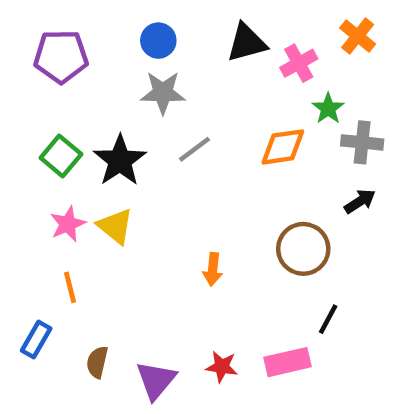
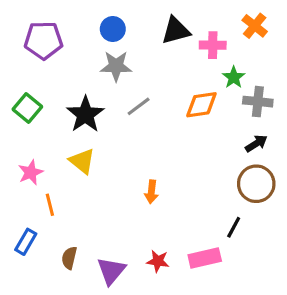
pink cross: (299, 63) -> (213, 45), turned 30
green square: (61, 156) -> (27, 108), moved
pink star: (68, 224) -> (31, 172), moved
brown circle: (303, 249) -> (256, 184), moved

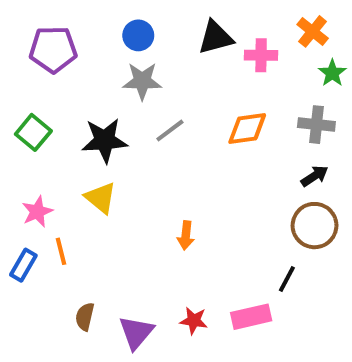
green star: (234, 77) -> (332, 73), moved
black star: (85, 114) -> (105, 140), turned 30
blue rectangle: (26, 242) -> (23, 265), moved

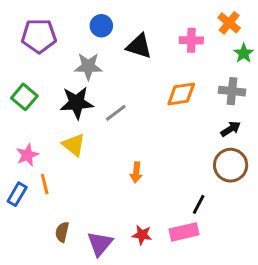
black triangle: (215, 37) -> (139, 46), moved, turned 32
gray star: (142, 81) -> (88, 66), moved
gray line: (170, 130) -> (116, 113), moved
black line: (287, 279) -> (199, 204), moved

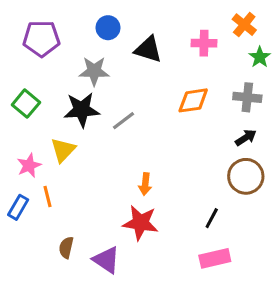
yellow triangle: (74, 145) -> (63, 150), moved, turned 35
pink rectangle: (184, 232) -> (215, 258), moved
red star: (142, 235) -> (141, 223), moved, size x1.6
purple triangle: (100, 244) -> (106, 260), turned -36

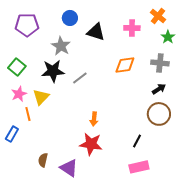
gray star: (94, 71) -> (61, 46), turned 30
pink star: (29, 165) -> (19, 94), moved
orange line: (48, 196) -> (28, 114), moved

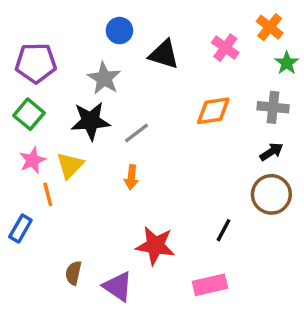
purple pentagon: (27, 25) -> (36, 63), moved
pink cross: (132, 28) -> (225, 48), turned 35
orange arrow: (94, 119) -> (131, 177), moved
black line: (137, 141) -> (224, 230), moved
pink rectangle: (139, 167) -> (210, 285), moved

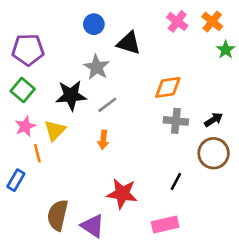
pink cross: (225, 48) -> (177, 21), moved
gray star: (104, 78) -> (97, 67), moved
gray cross: (273, 107) -> (176, 121), moved
brown semicircle: (73, 273) -> (58, 215), size x1.6

